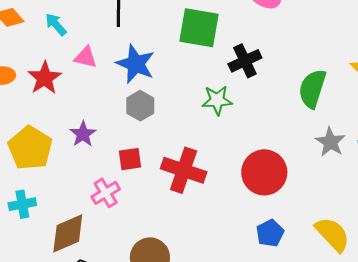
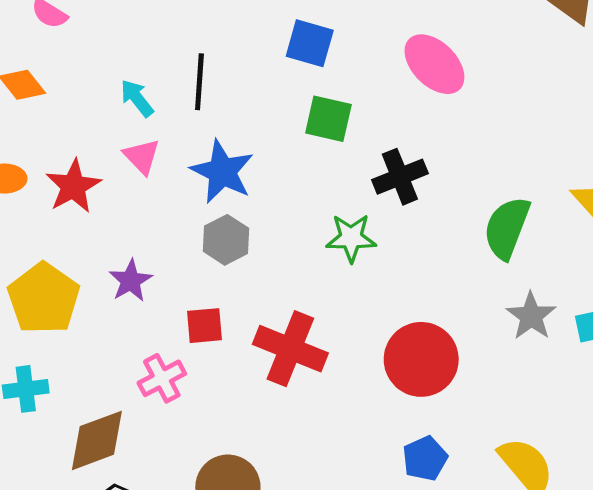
cyan arrow: (56, 24) -> (137, 98), moved
green square: (199, 28) -> (328, 119), size x0.7
pink triangle: (86, 57) -> (142, 156), turned 30

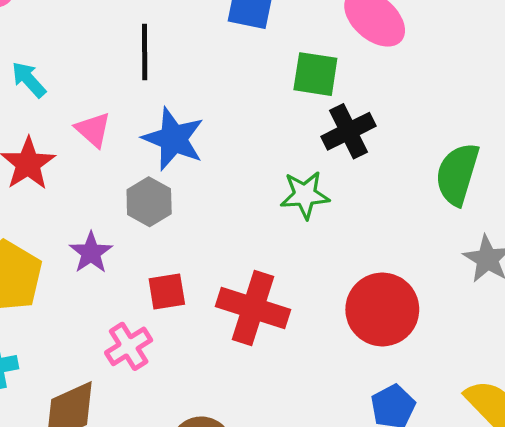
cyan arrow: (137, 98) -> (29, 80), moved
green square: (328, 119) -> (315, 74), moved
gray hexagon: (226, 240) -> (149, 202), moved

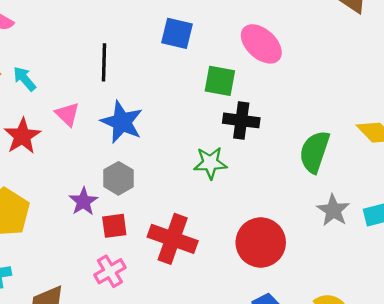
black cross: (349, 131) -> (241, 120), turned 32
gray hexagon: (149, 202) -> (119, 178), moved
purple star: (91, 253) -> (83, 201), moved
pink cross: (129, 346) -> (110, 271), moved

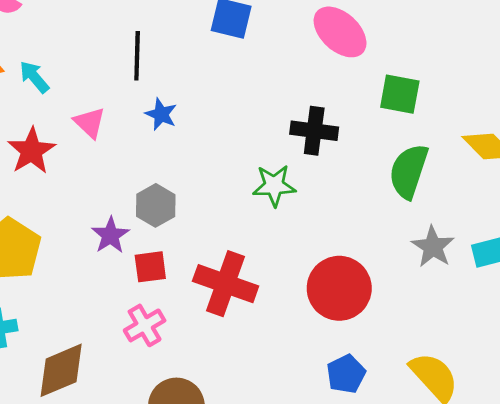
green square: (220, 81) -> (400, 94), moved
blue star: (122, 122) -> (161, 114), moved, size x0.6

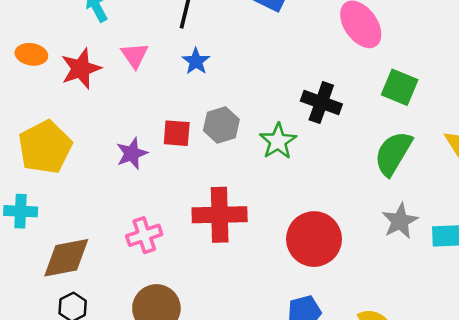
green star: (274, 186) -> (278, 141), turned 30
gray hexagon: (156, 205) -> (221, 125), moved
red square: (150, 267) -> (177, 133), moved
red cross: (226, 284) -> (220, 215), turned -33

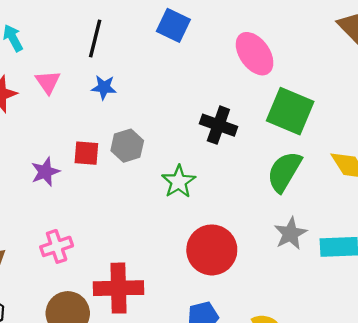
blue star: (196, 61) -> (104, 87), turned -30
green square: (400, 87) -> (290, 111), size x1.4
green star: (278, 141) -> (179, 182), moved
red cross: (220, 215) -> (118, 288), moved

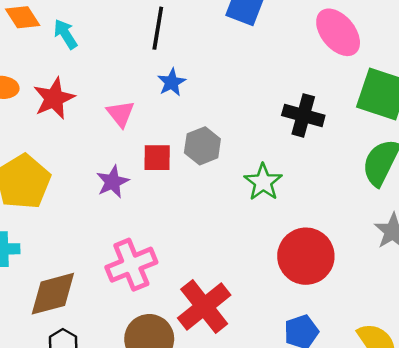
pink triangle: (48, 82) -> (120, 114), moved
blue star: (104, 87) -> (172, 82), turned -30
pink cross: (57, 246) -> (131, 265), size x1.4
red cross: (118, 288) -> (204, 306), turned -33

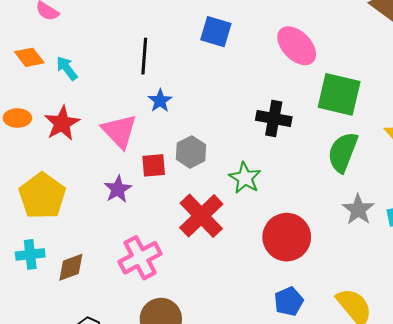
pink triangle: (120, 114) -> (119, 131), size x1.5
brown diamond: (53, 294) -> (71, 267), moved, size x0.7
red cross: (204, 306) -> (201, 216), moved

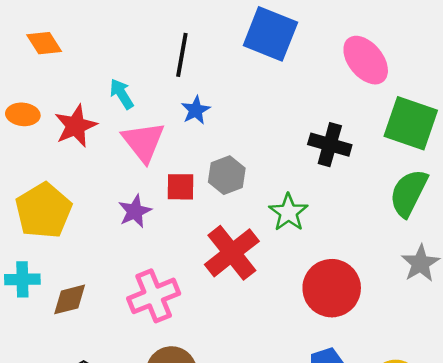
blue square: (216, 32) -> (270, 34), size x1.4
cyan arrow: (67, 68) -> (122, 94), moved

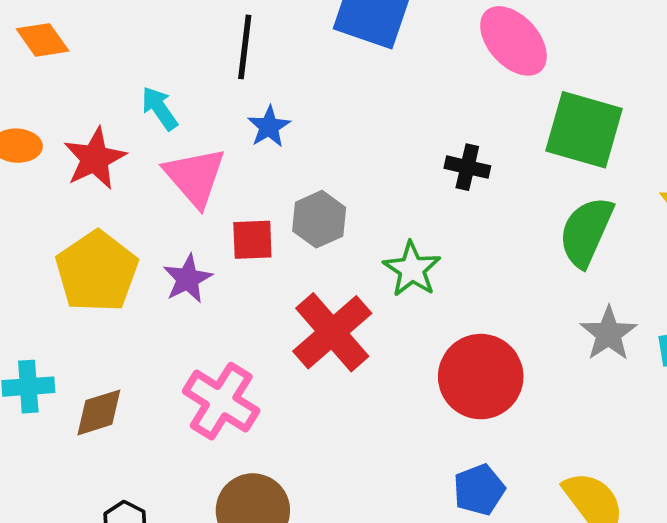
black cross: (330, 145) -> (467, 167), size x0.7
yellow pentagon: (44, 211) -> (97, 272), moved
pink cross: (154, 296) -> (221, 401), turned -33

